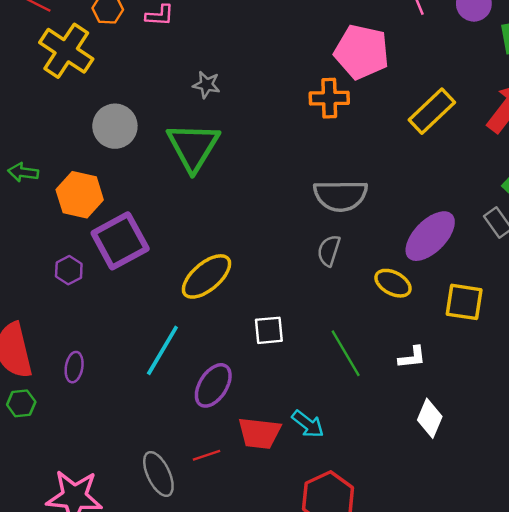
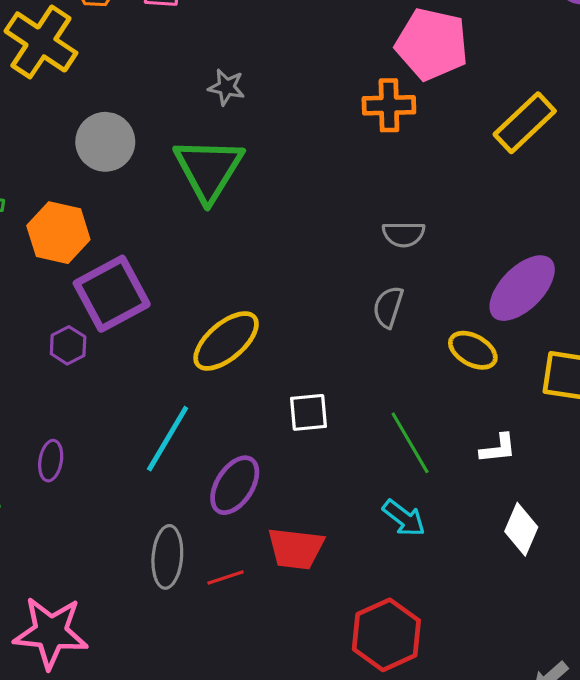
gray semicircle: (340, 196) -> (404, 234), size x0.6
purple hexagon: (69, 270) -> (68, 345), moved
cyan arrow: (308, 424) -> (404, 518), moved
gray ellipse: (158, 474) -> (167, 557), moved, turned 30

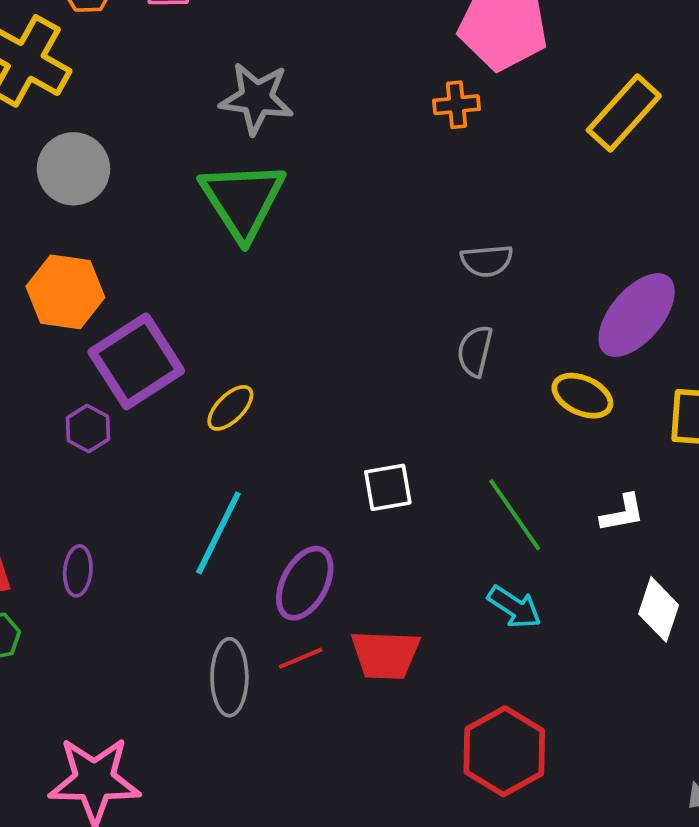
gray star: (226, 87) -> (256, 98), size x1.6
orange cross: (389, 105) -> (456, 105), size x0.7
gray circle: (105, 142) -> (73, 169), moved
yellow ellipse: (226, 341) -> (230, 408), moved, size x0.6
red line: (226, 577) -> (301, 658), moved

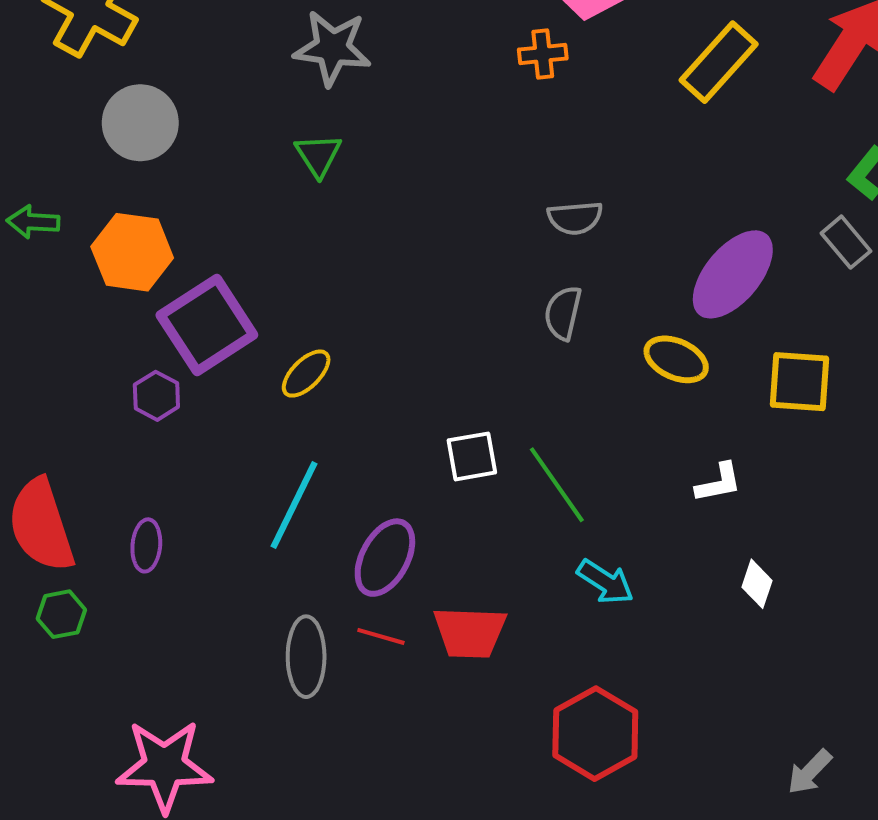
green triangle: (243, 200) -> (318, 155), size x0.5
green line: (515, 515) -> (557, 485), moved
white diamond: (659, 609) -> (757, 584), size x0.7
red line: (301, 658) -> (381, 636), turned 39

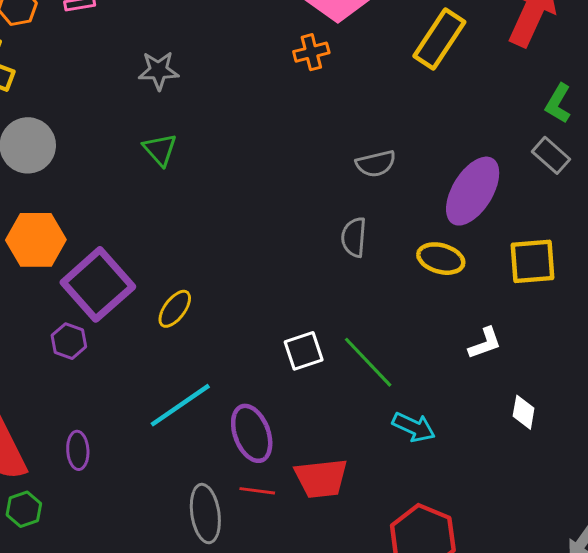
gray star: (332, 48) -> (159, 71), size x0.7
gray semicircle: (575, 218) -> (376, 164), moved
cyan line: (294, 505) -> (180, 405), turned 38
purple ellipse: (385, 558) -> (252, 433), turned -40

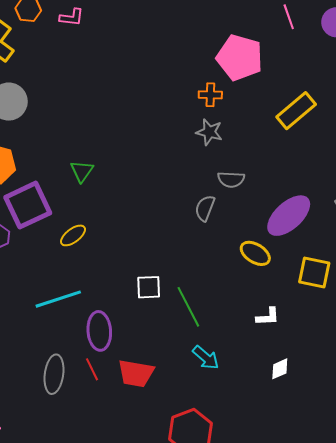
gray star: (159, 71) -> (209, 132), moved
green triangle: (160, 150) -> (82, 171), moved
gray semicircle: (354, 237) -> (205, 208), moved
white diamond: (524, 412) -> (280, 369), turned 40
red line: (257, 491) -> (92, 369), turned 40

